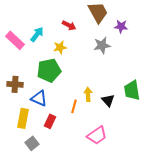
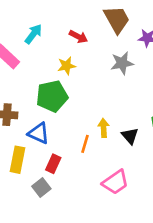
cyan arrow: (37, 34) -> (33, 34), moved
gray square: (32, 143) -> (41, 187), moved

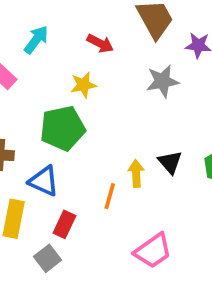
black triangle: (130, 136) -> (170, 162), moved

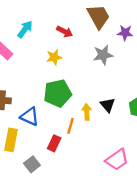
green pentagon: (63, 128) -> (58, 93), moved
red rectangle: (64, 224) -> (54, 143), moved
pink trapezoid: (153, 251) -> (117, 160), moved

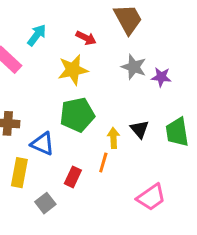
purple star: (125, 33) -> (161, 77), moved
gray star: (103, 55) -> (134, 67), turned 30
yellow star: (54, 57) -> (73, 70), size x1.5
orange line: (70, 126) -> (103, 162), moved

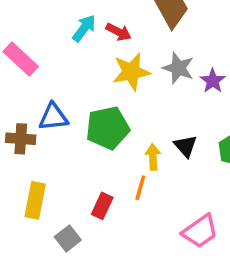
cyan arrow: (37, 35) -> (84, 28), moved
yellow star: (73, 70) -> (131, 72), moved
purple star: (161, 77) -> (213, 81), turned 30
blue triangle: (43, 144) -> (53, 117), moved, turned -30

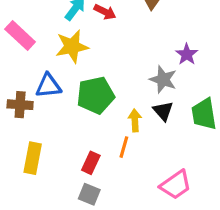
gray star: (178, 68) -> (163, 79), moved
yellow star: (131, 72) -> (72, 46), moved
gray square: (68, 238) -> (89, 194), moved, turned -30

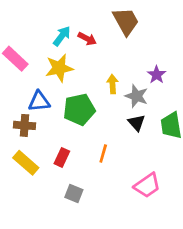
brown cross: (20, 105) -> (24, 125), moved
yellow arrow: (135, 120) -> (113, 84), moved
yellow rectangle: (33, 158) -> (26, 163), turned -60
red rectangle: (91, 163) -> (62, 157), moved

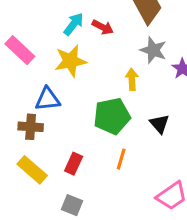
gray star: (137, 96) -> (153, 50), moved
green pentagon: (79, 109) -> (112, 116), moved
gray square: (74, 193) -> (72, 205), moved

